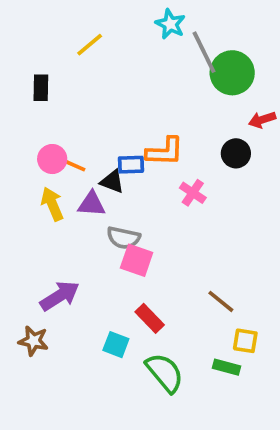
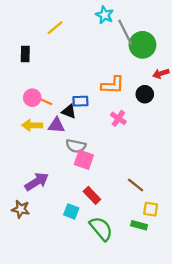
orange L-shape: (165, 152) -> (113, 85), moved
yellow arrow: (52, 204) -> (32, 125), turned -66

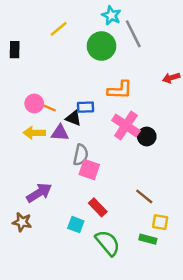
green circle: (142, 45) -> (101, 46), moved
black rectangle: (25, 54) -> (15, 50), moved
black circle: (145, 94) -> (147, 136), moved
pink cross: (118, 118) -> (126, 125), size x1.6
gray semicircle: (76, 146) -> (81, 155), turned -90

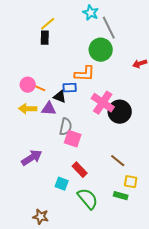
green circle: (101, 46) -> (101, 50), moved
black rectangle: (15, 50) -> (45, 38), moved
orange L-shape: (120, 90) -> (85, 74), moved
black circle: (147, 136) -> (120, 112), size x1.5
brown star: (22, 222) -> (41, 217), moved

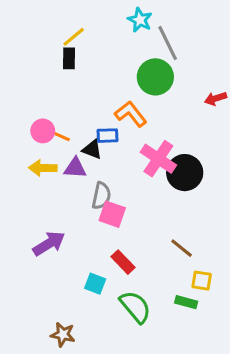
orange L-shape: (85, 74) -> (131, 114), turned -130

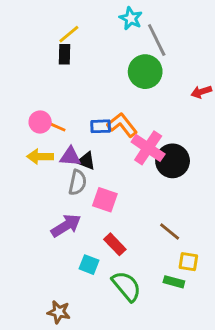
orange L-shape: (131, 114) -> (122, 125), moved
black triangle: (92, 149) -> (86, 161), moved
gray semicircle: (101, 196) -> (77, 182), moved
purple arrow: (49, 244) -> (66, 226), moved

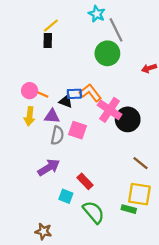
yellow arrow: (40, 157) -> (30, 116), turned -84
black triangle: (86, 161) -> (66, 101), moved
pink square: (105, 200) -> (78, 130), moved
brown line: (170, 231) -> (140, 163), moved
yellow square: (188, 262) -> (139, 194), size x1.6

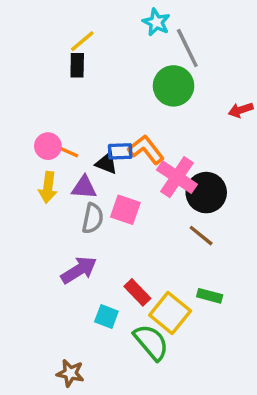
brown line: (140, 163) -> (201, 236), moved
yellow square: (139, 194) -> (170, 313), moved, turned 30
green rectangle: (129, 209) -> (210, 296), moved

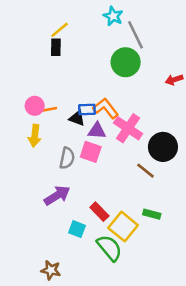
orange line: (67, 151) -> (48, 110), turned -35
purple triangle: (84, 187) -> (97, 131), moved
black circle: (206, 193) -> (163, 147), moved

